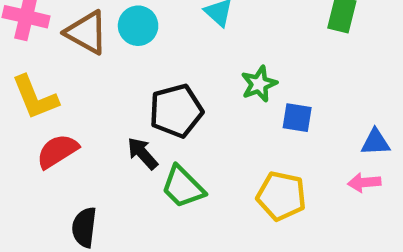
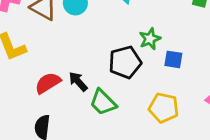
black pentagon: (176, 111) -> (125, 62), moved
red semicircle: (57, 151) -> (48, 83), moved

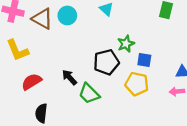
red semicircle: (48, 83) -> (31, 82), moved
yellow pentagon: (164, 108) -> (137, 84), moved

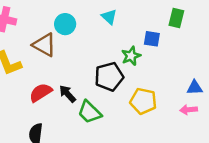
brown triangle: (42, 19) -> (44, 45), moved
blue square: (144, 60) -> (152, 39), moved
red semicircle: (31, 82) -> (41, 93), moved

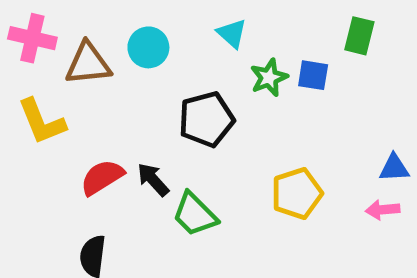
brown triangle: (44, 45) -> (88, 64), moved, turned -35
green star: (131, 56) -> (269, 78), moved
black pentagon: (109, 77) -> (206, 119), moved
yellow pentagon: (143, 101) -> (297, 193), turned -30

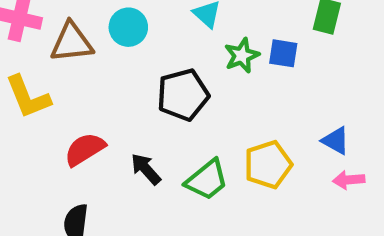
blue triangle: (394, 168) -> (336, 141), moved, turned 32
black arrow: (153, 180) -> (146, 169), moved
green trapezoid: (195, 214) -> (207, 180), moved, turned -84

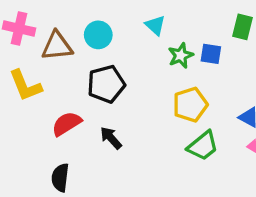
black pentagon: (183, 95) -> (106, 84), moved
yellow pentagon: (268, 165) -> (190, 105), moved
green trapezoid: (207, 180) -> (203, 146), moved

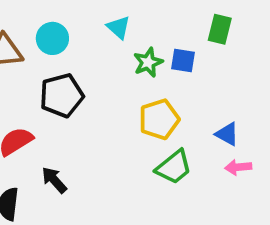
black arrow: (111, 138) -> (54, 180), moved

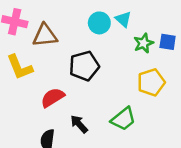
cyan circle: (52, 38) -> (99, 23), moved
green trapezoid: (174, 167) -> (123, 119), moved

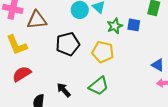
yellow pentagon: (151, 82) -> (103, 52), moved, turned 30
red semicircle: (53, 97) -> (22, 74), moved

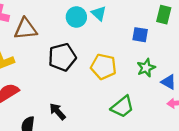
green star: (115, 26) -> (146, 68), moved
green trapezoid: (99, 86) -> (122, 107), moved

